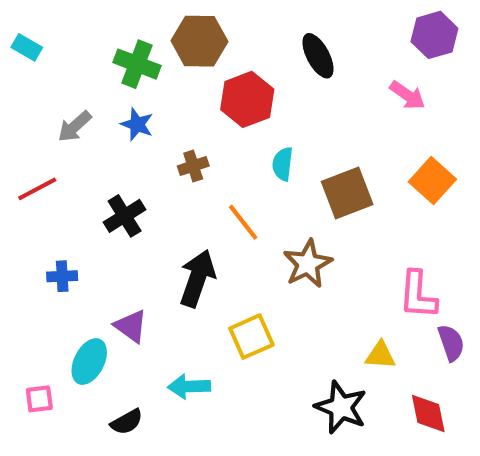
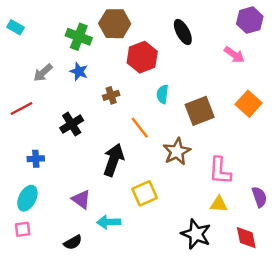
pink L-shape: (418, 295) -> (220, 171), moved
purple triangle: (131, 326) -> (81, 199), moved
cyan ellipse: (89, 362) -> (27, 198), moved

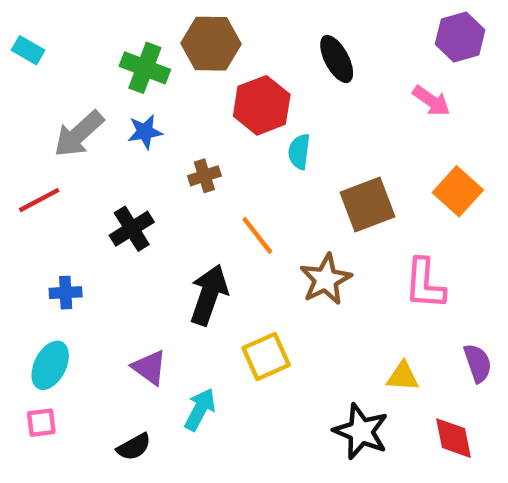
blue star: (79, 71) -> (145, 132), turned -30
gray arrow: (43, 73) -> (79, 134), size x1.4
cyan semicircle: (163, 94) -> (299, 152), moved
pink L-shape: (220, 171) -> (425, 284), moved
cyan arrow: (109, 222) -> (200, 409), turned 120

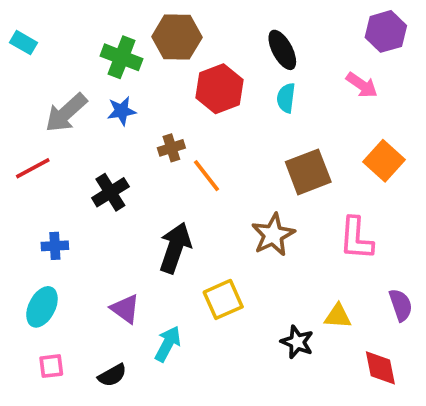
cyan semicircle: (299, 152) -> (286, 98), moved
orange line: (257, 235) -> (207, 176), moved
pink square: (41, 423) -> (51, 366), moved
black star: (361, 431) -> (297, 342), moved, size x0.7

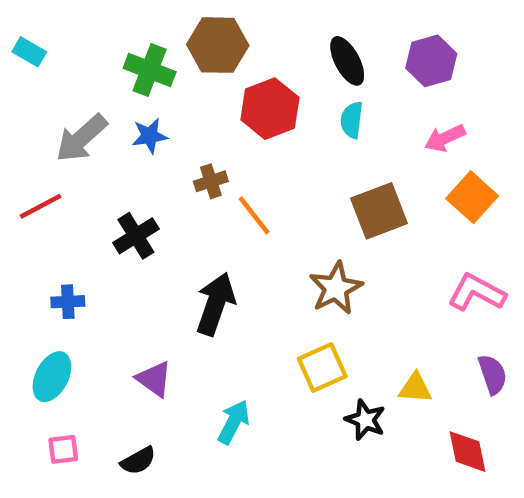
purple hexagon: (386, 31) -> (431, 61), moved
pink arrow: (362, 85) -> (445, 138), moved, turned 120
pink L-shape: (356, 238) -> (477, 293), moved, turned 114
yellow square: (223, 299) -> (322, 368), moved
cyan arrow: (168, 344) -> (234, 422), moved

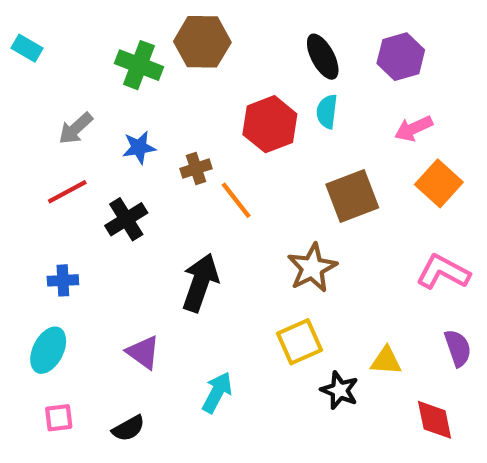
red hexagon: (270, 109) -> (270, 124), moved
blue star: (150, 136) -> (139, 147), moved
gray arrow: (81, 138) -> (76, 128), size x0.7
red line: (41, 206) -> (67, 192), moved

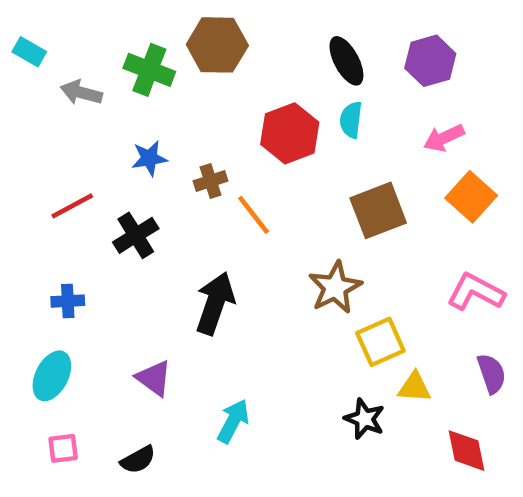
gray arrow: (76, 128) -> (81, 93), moved, turned 57
yellow square: (299, 342) -> (380, 342), moved

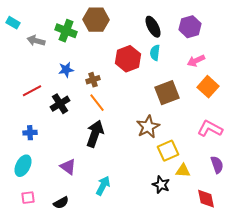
orange line: (254, 215) -> (97, 103), moved

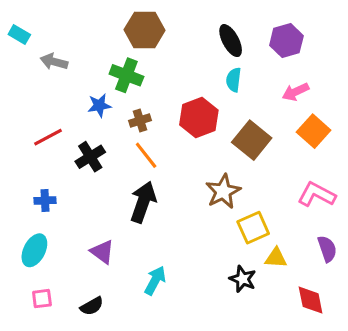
green cross: (66, 31) -> (126, 75), moved
red hexagon: (128, 59) -> (199, 118), moved
brown square: (167, 93) -> (252, 140), turned -30

